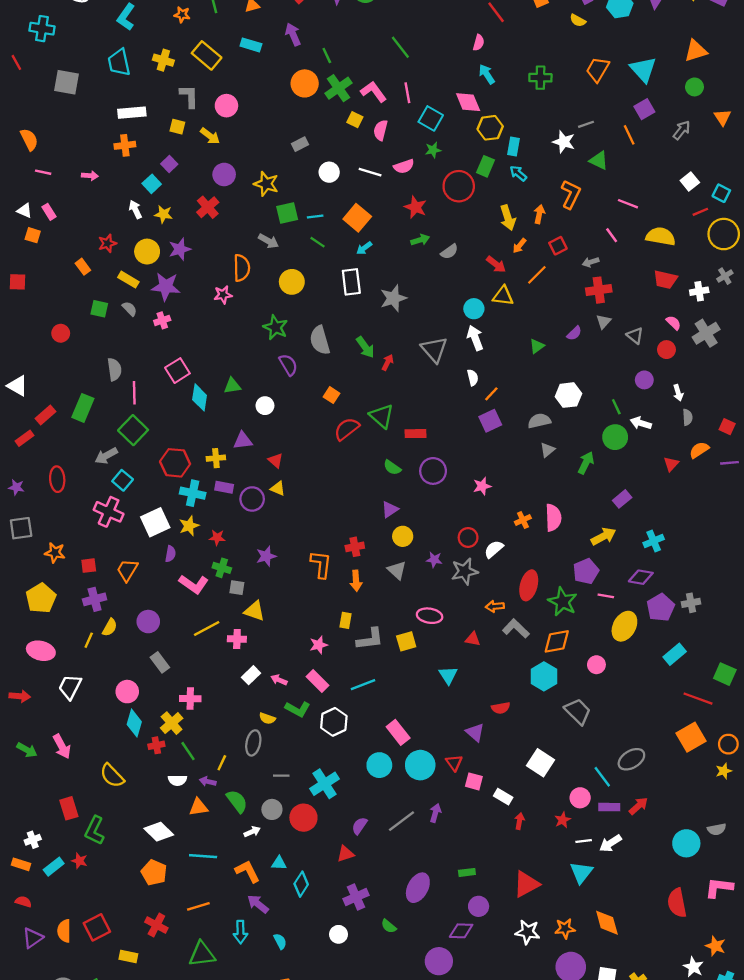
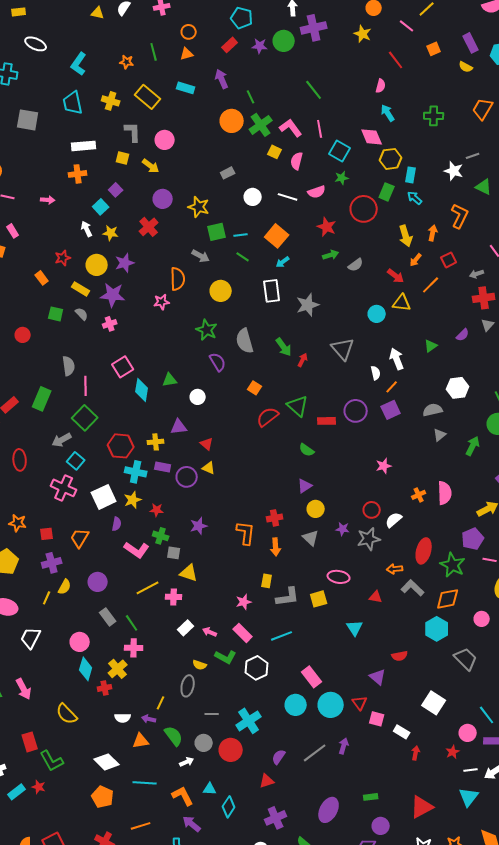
white arrow: (475, 338) -> (397, 359), moved
purple circle: (433, 471) -> (356, 411), moved
green line: (188, 751) -> (132, 623), moved
green L-shape: (95, 830) -> (52, 761), turned -55

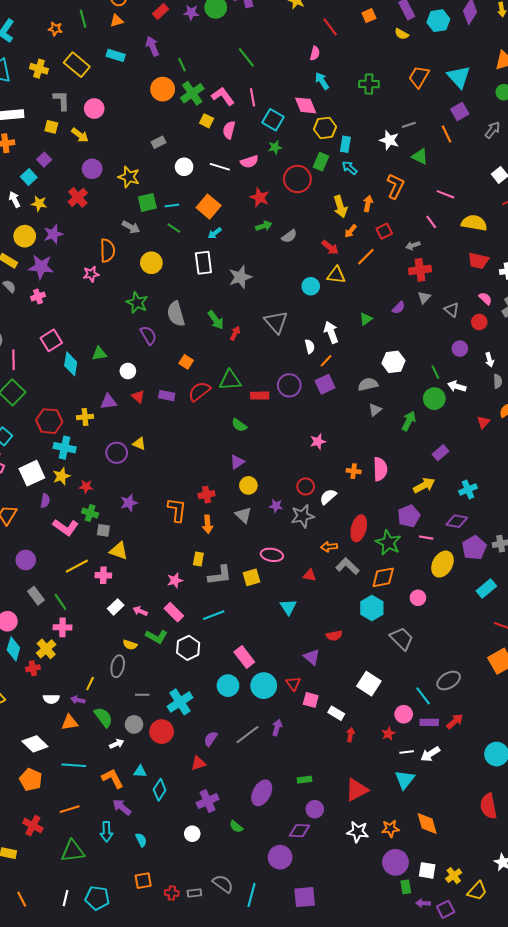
green triangle: (298, 406) -> (230, 380), turned -45
red triangle: (207, 444) -> (138, 397), moved
purple rectangle: (163, 467) -> (167, 396), moved
orange cross: (419, 495) -> (354, 471), turned 32

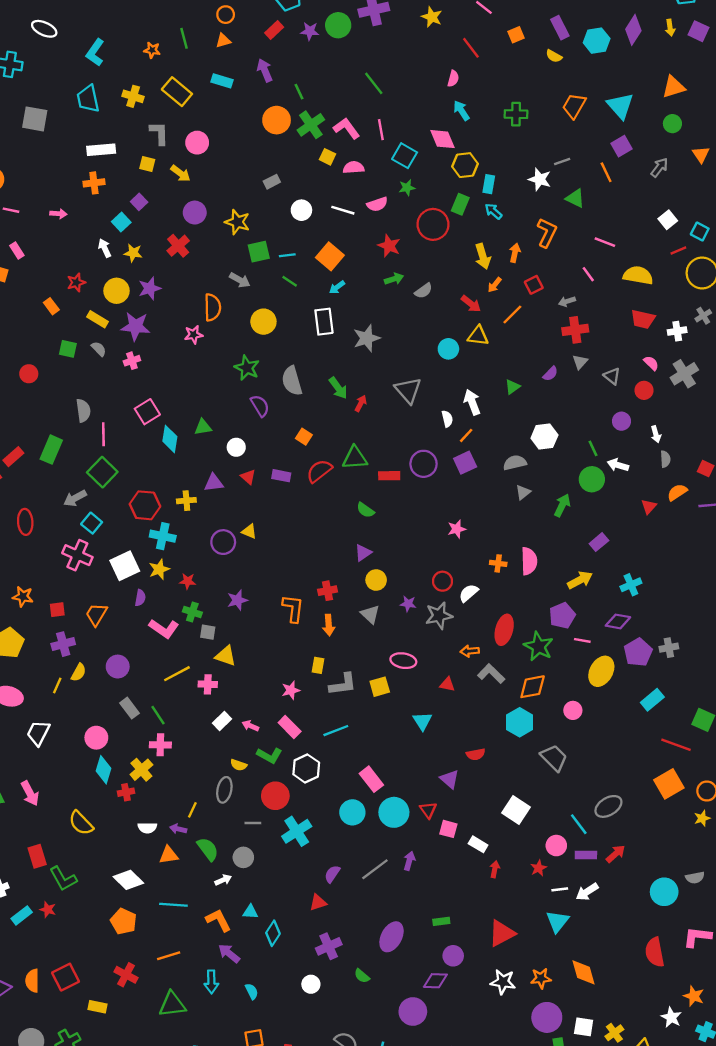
pink semicircle: (229, 130) -> (354, 167), turned 72
red circle: (162, 732) -> (275, 796), moved

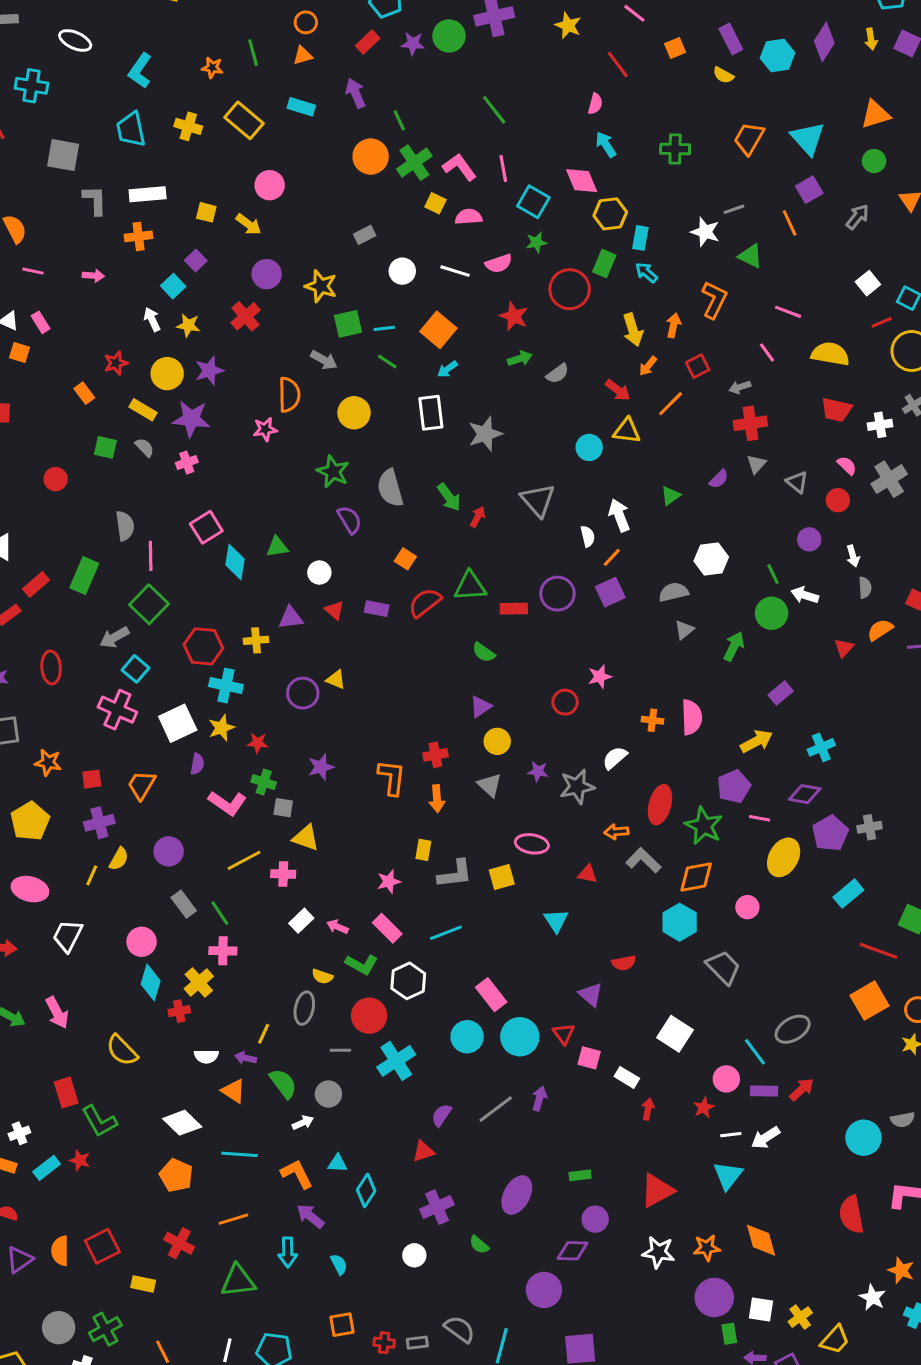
gray L-shape: (159, 133) -> (95, 200), moved
red circle: (442, 581) -> (565, 702), moved
orange triangle: (169, 855) -> (233, 1091), turned 42

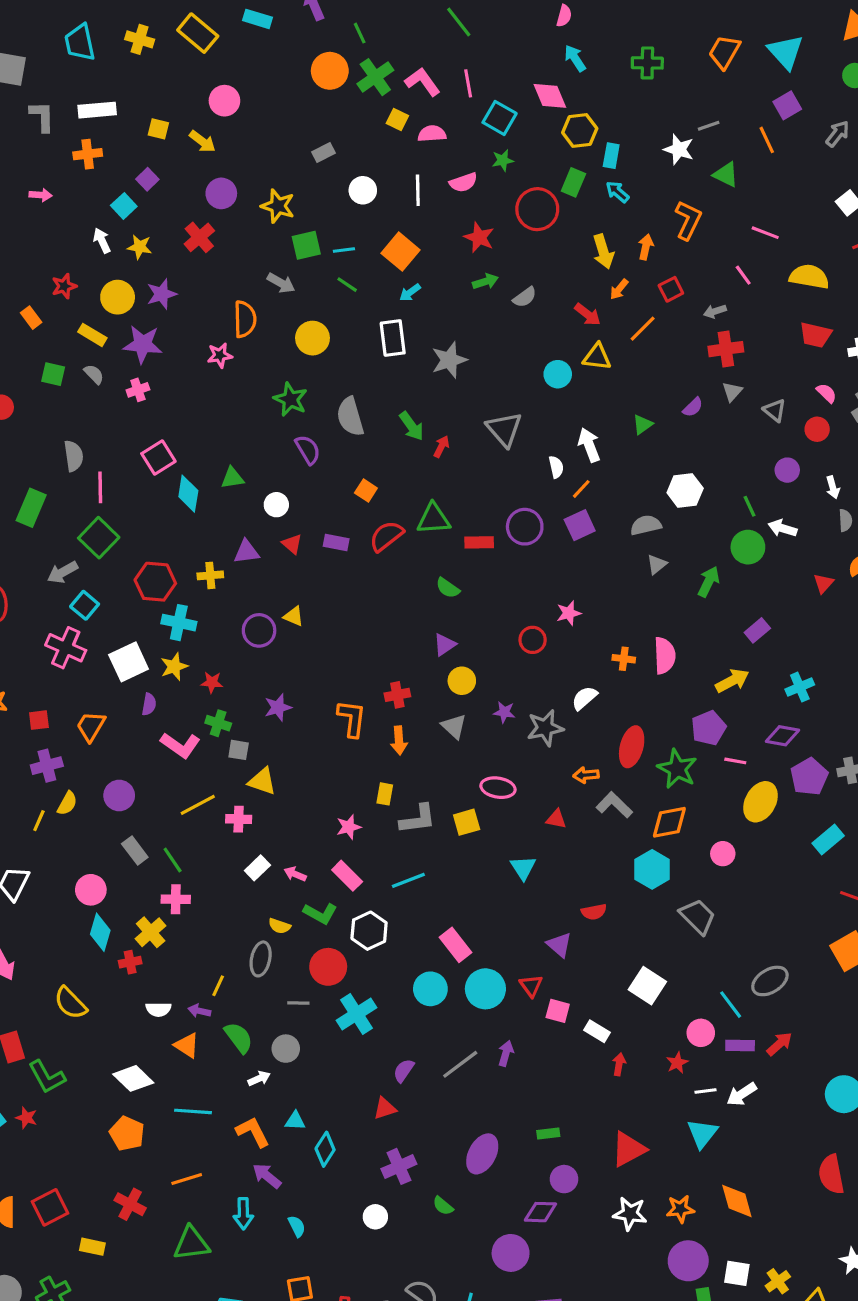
white line: (455, 271) -> (418, 190), turned 72

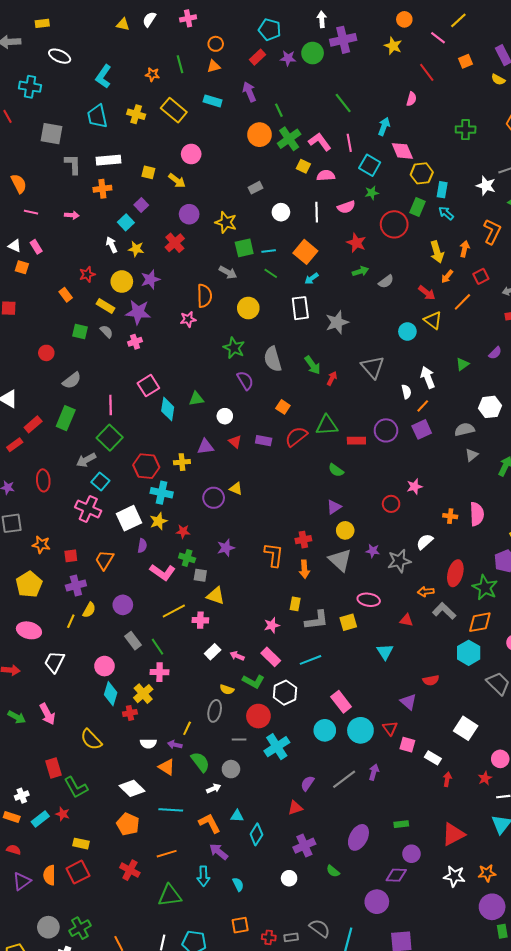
cyan arrow: (575, 58) -> (384, 126), moved, turned 54
yellow triangle: (597, 357) -> (433, 320), turned 30
gray semicircle: (74, 456) -> (72, 380), moved, turned 60
gray triangle: (454, 726) -> (340, 560), size x1.4
yellow rectangle: (92, 1247) -> (81, 844), moved

